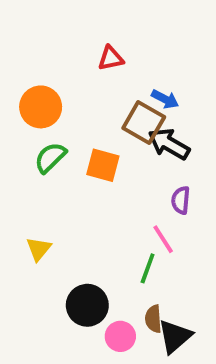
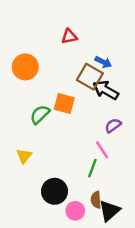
green semicircle: (50, 157) -> (40, 114), moved
purple semicircle: (181, 200) -> (113, 125), turned 49

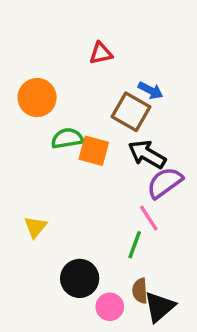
black arrow: (106, 90) -> (147, 154), moved
green semicircle: (40, 114) -> (67, 138), moved, turned 35
purple semicircle: (113, 125) -> (165, 183), size x1.5

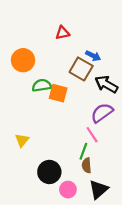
black arrow: (147, 154) -> (106, 84), moved
brown semicircle: (140, 291) -> (87, 165), moved

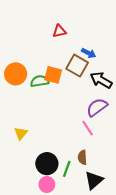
orange circle: (23, 60) -> (16, 74), moved
orange square: (58, 93) -> (53, 75), moved
green line: (83, 151) -> (67, 169), moved
pink circle: (68, 190) -> (47, 185), moved

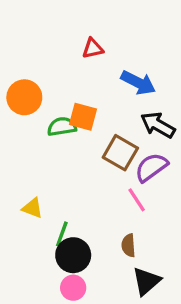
blue arrow: (89, 53) -> (138, 83), size x1.5
brown square: (77, 66) -> (120, 153), moved
orange circle: (16, 74) -> (24, 97), moved
yellow triangle: (21, 133) -> (32, 208), turned -48
green line: (67, 169) -> (62, 234), moved

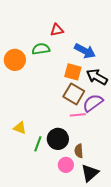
orange square: (83, 117) -> (73, 72), moved
green semicircle: (62, 127) -> (41, 49), moved
pink line: (137, 200) -> (78, 115), moved, turned -63
black circle: (73, 255) -> (58, 139), moved
pink circle: (73, 288) -> (66, 165), moved

